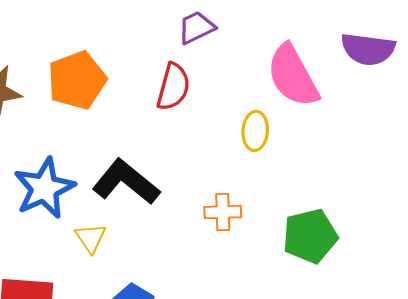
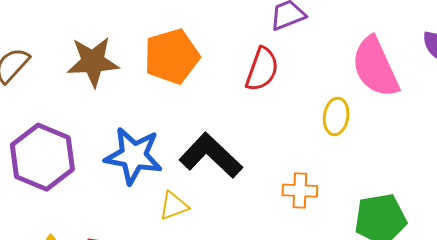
blue star: (44, 188) -> (134, 156), turned 30
yellow triangle: (91, 238) -> (174, 206), turned 40

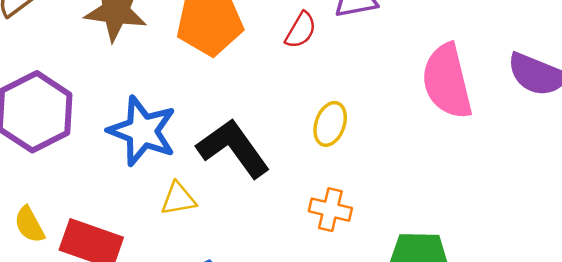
red semicircle: (262, 69) -> (301, 30), moved, size x0.7
yellow ellipse: (336, 116) -> (330, 124), moved

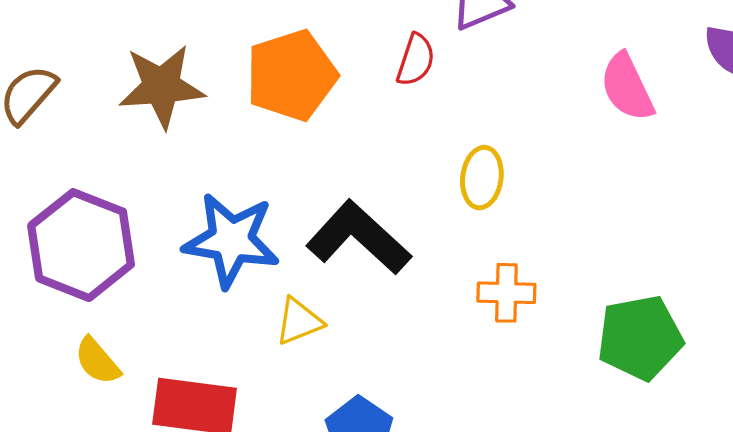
pink semicircle: (447, 81) -> (627, 87), size x0.7
yellow semicircle: (29, 225) -> (97, 361), moved

